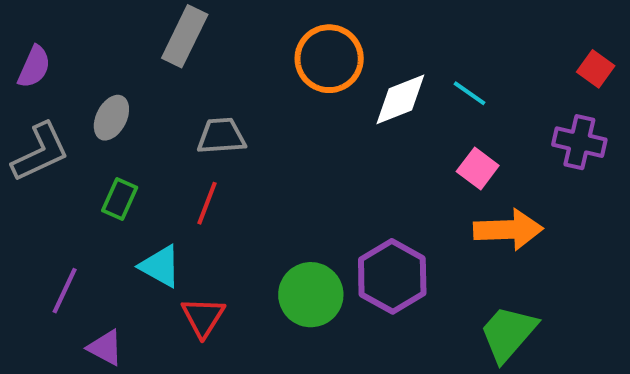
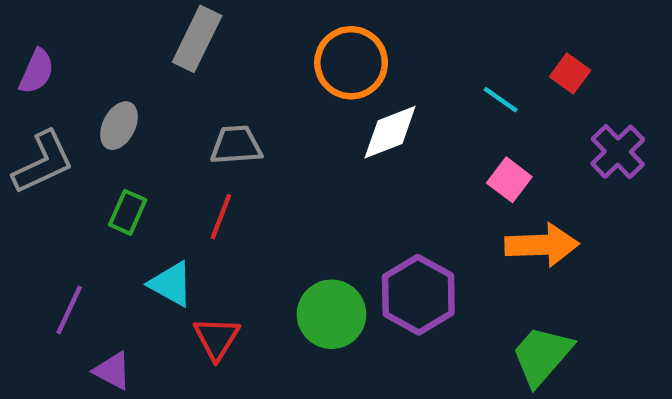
red square: (596, 69) -> (570, 74), moved
white diamond: (400, 99) -> (390, 132), moved
purple cross: (579, 142) -> (618, 152), turned 33

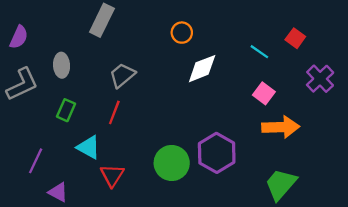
orange circle: (351, 63) -> (182, 33), size x0.6
gray ellipse: (119, 126) -> (62, 65), turned -30
gray trapezoid: (236, 145) -> (122, 75), turned -36

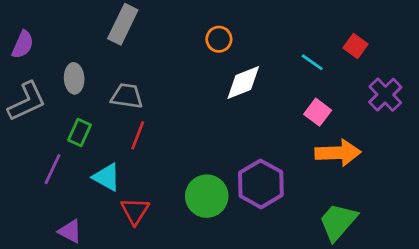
gray trapezoid: (122, 75) -> (127, 96), moved, turned 48
purple line: (36, 161) -> (52, 169), moved

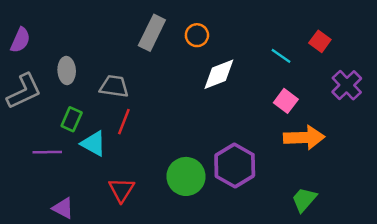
gray rectangle: (123, 24) -> (152, 33), moved
purple line: (52, 169) -> (47, 152), turned 64
cyan triangle: (107, 177) -> (93, 144), moved
green trapezoid: (338, 222) -> (304, 200), size x0.7

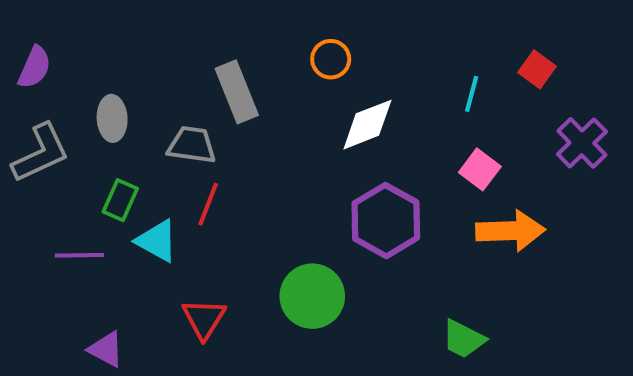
gray rectangle: (152, 33) -> (237, 92), moved, turned -48
cyan line: (281, 56) -> (472, 94), turned 70
purple hexagon: (235, 165) -> (386, 221), moved
green trapezoid: (304, 200) -> (463, 339), moved, turned -104

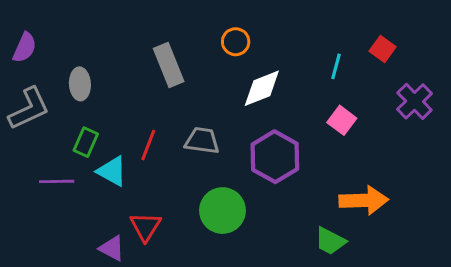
gray trapezoid: (192, 145) -> (202, 141), moved
orange arrow: (510, 231) -> (364, 200), moved
purple triangle: (106, 349) -> (112, 248), moved

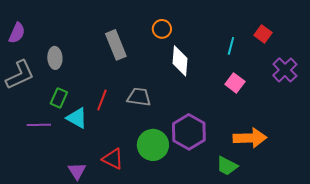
white diamond: (262, 88) -> (180, 61), turned -64
purple hexagon: (275, 157) -> (189, 132), moved
red triangle: (145, 227) -> (113, 159), moved, turned -35
purple triangle: (112, 248) -> (77, 171), turned 30

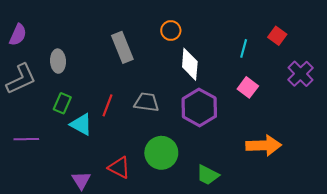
purple line: (39, 125) -> (26, 139), moved
purple hexagon: (189, 132) -> (199, 107), moved
green trapezoid: (227, 166) -> (208, 175), moved

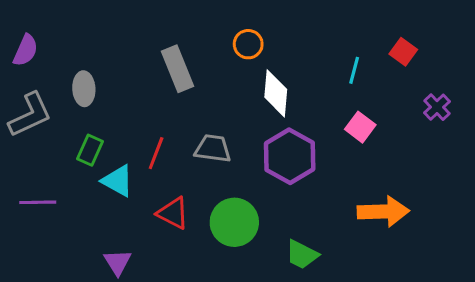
purple cross: (301, 74) -> (437, 107), size x0.7
red triangle: (119, 168) -> (173, 213), moved

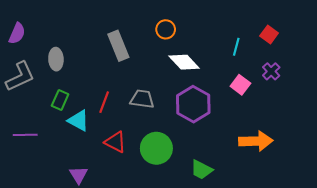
white diamond: (276, 93) -> (184, 62), turned -48
purple cross: (437, 107) -> (271, 71), moved

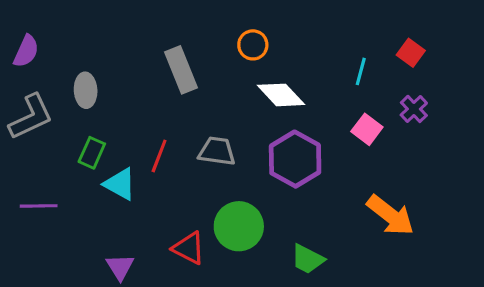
orange arrow: (256, 141) -> (390, 215), turned 40
red triangle: (115, 142) -> (189, 248), moved

